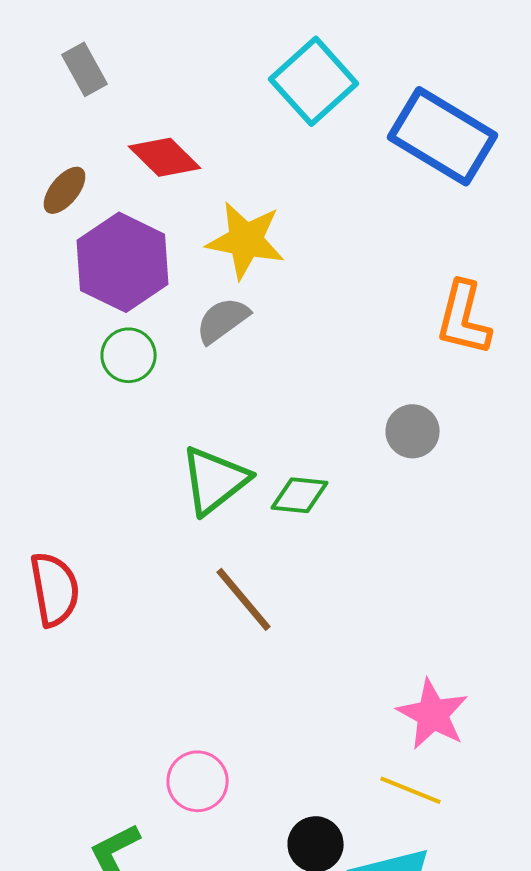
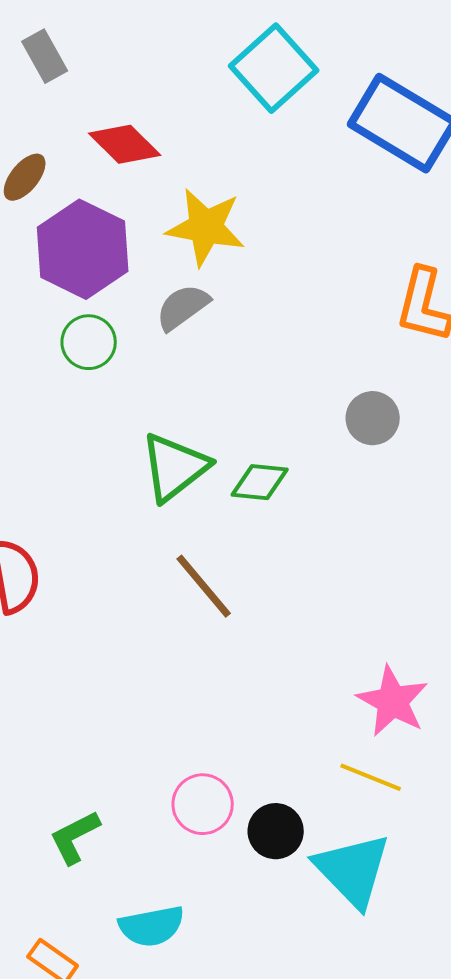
pink circle: (198, 781) -> (203, 804), moved

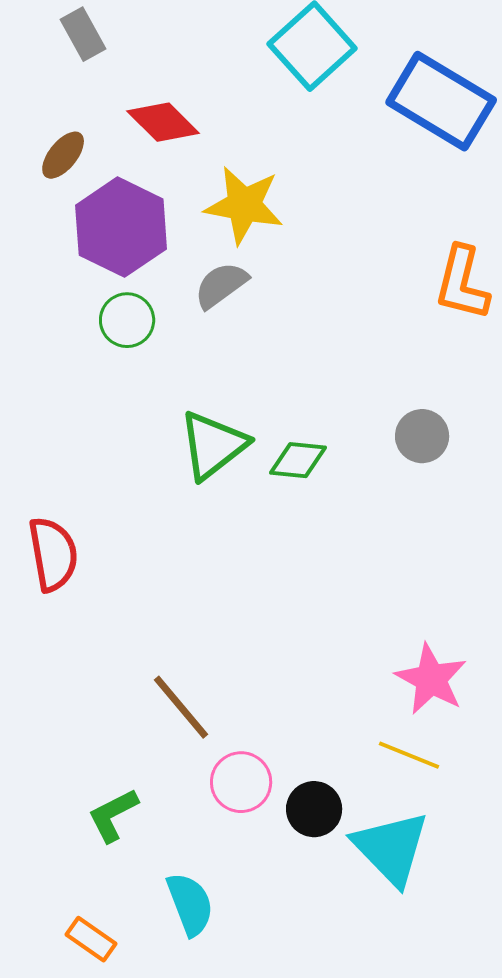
gray circle: (373, 418) -> (422, 436), moved
brown line: (204, 586) -> (181, 707), moved
cyan semicircle: (152, 926) -> (190, 904), turned -100

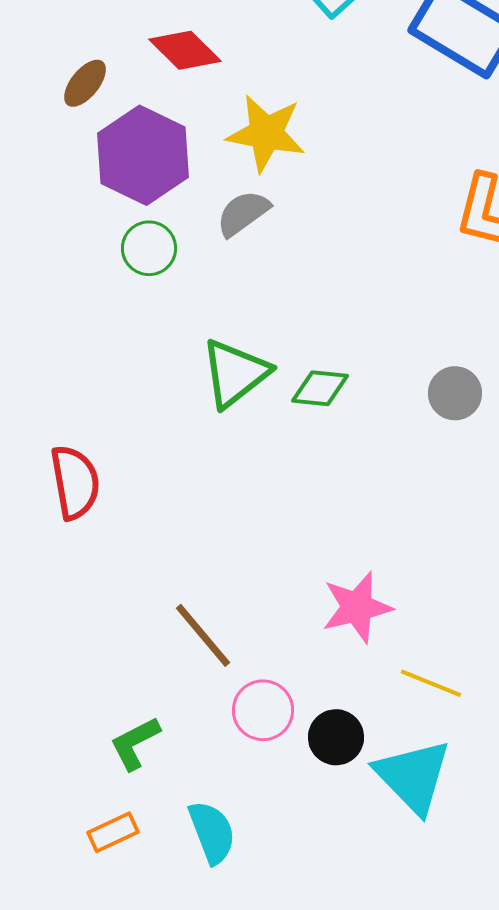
gray circle: (422, 436) -> (455, 393), moved
pink star: (431, 679) -> (357, 607), moved, turned 30
orange rectangle: (91, 939) -> (113, 832), moved, turned -60

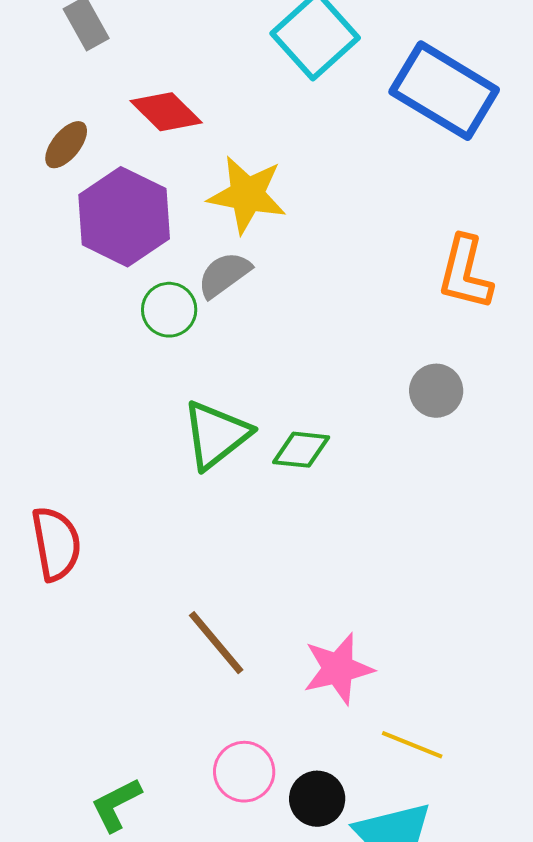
green circle: (149, 248) -> (169, 310), moved
gray circle: (455, 393) -> (436, 391), moved
brown line: (203, 635) -> (216, 643), moved

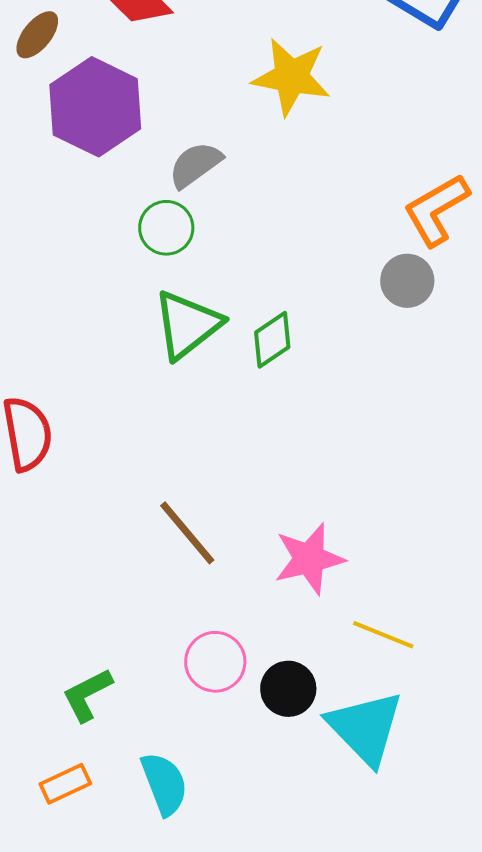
yellow star: (247, 195) -> (291, 77), moved
orange L-shape: (465, 273) -> (436, 210), moved, turned 46
green circle: (169, 310) -> (166, 228), moved
green diamond: (301, 450) -> (272, 340), turned -40

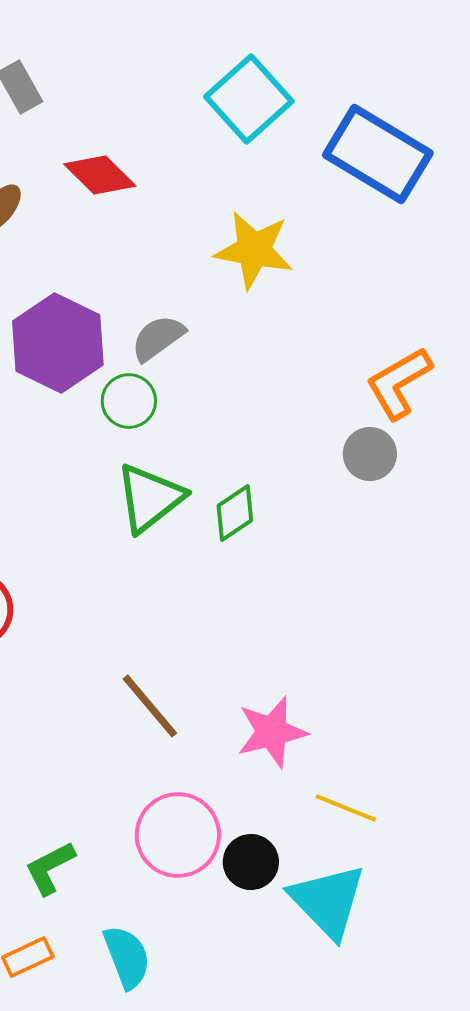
purple hexagon: (95, 107) -> (58, 343), moved
pink circle: (215, 662) -> (178, 835), size x1.4

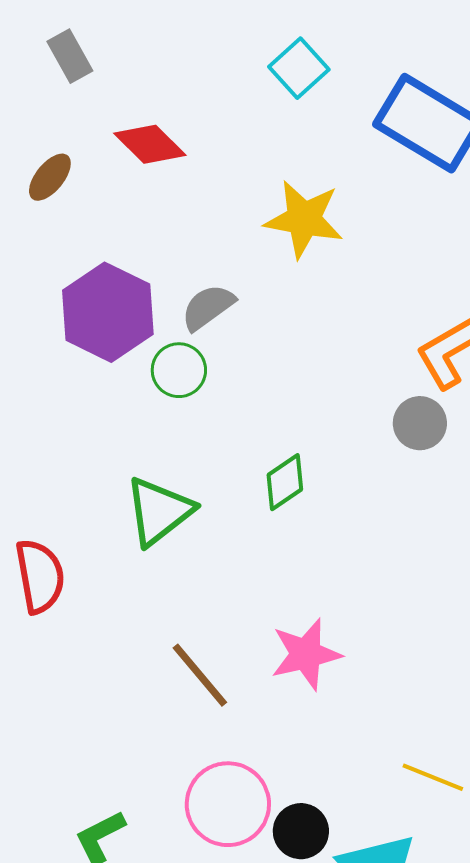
cyan square: (249, 99) -> (299, 68), size x0.7
green triangle: (150, 498) -> (159, 511), moved
pink star: (272, 732) -> (306, 654), moved
yellow line: (346, 808) -> (433, 777), moved

